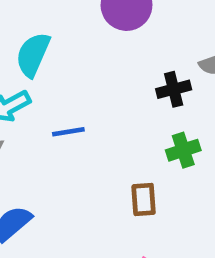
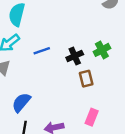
black cross: (174, 89) -> (75, 56), moved

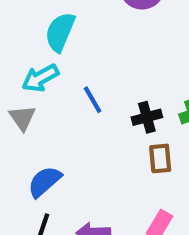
blue line: (42, 51) -> (93, 100), turned 70

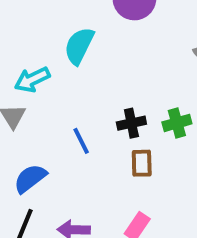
cyan semicircle: (60, 32) -> (79, 46), moved
blue line: (93, 100) -> (81, 141), moved

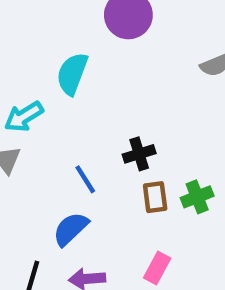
green cross: (177, 123) -> (197, 197), moved
blue semicircle: (30, 178) -> (71, 229), moved

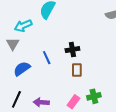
green cross: (197, 197) -> (94, 96), moved
blue semicircle: (71, 229) -> (22, 69), moved

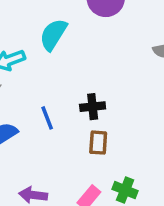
green cross: (94, 96) -> (125, 190), turned 32

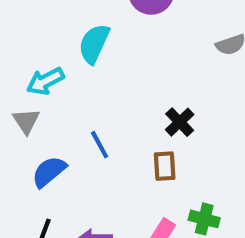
black cross: (93, 107) -> (180, 122), moved, turned -30

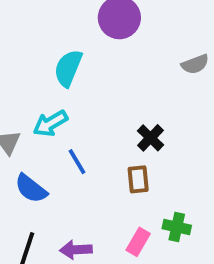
cyan arrow: (45, 81) -> (50, 123), moved
blue semicircle: (49, 172) -> (31, 189), turned -100

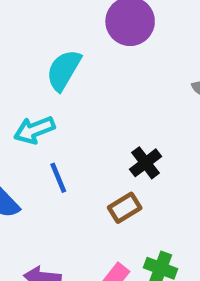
brown rectangle: (138, 179) -> (125, 208), turned 56

